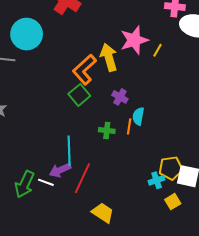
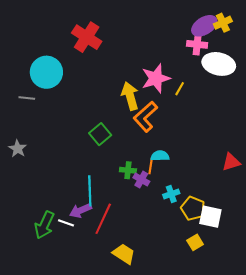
orange L-shape: (84, 70) -> (145, 117), moved
purple cross: (120, 97) -> (141, 180), moved
cyan semicircle: (138, 116) -> (160, 156), turned 78
yellow pentagon: (171, 168) -> (193, 208), turned 30
cyan cross: (157, 180) -> (171, 194), moved

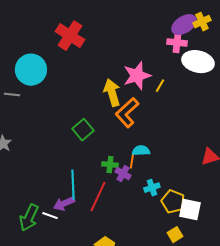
red line: (103, 219) -> (98, 197), moved

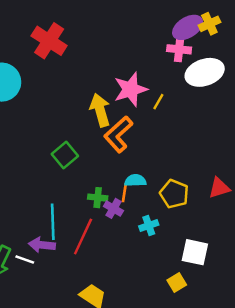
white ellipse: (198, 62) -> (205, 72), turned -32
yellow pentagon: (173, 202) -> (174, 194), moved
purple arrow: (64, 204) -> (42, 245), turned 30

